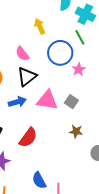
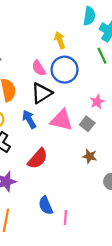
blue circle: (60, 53) -> (65, 70), moved
pink star: (79, 69) -> (97, 102), moved
blue arrow: (17, 102) -> (29, 119), turned -108

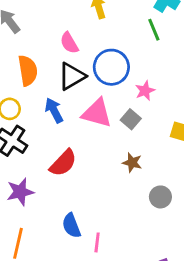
blue circle: (65, 70) -> (111, 67), moved

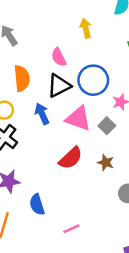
red semicircle: (63, 163) -> (71, 158), moved
blue semicircle: (71, 226) -> (37, 205), moved
pink line: (97, 242) -> (71, 229), turned 56

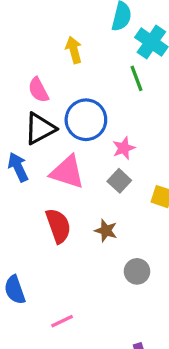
gray square: (107, 126) -> (119, 181), moved
red semicircle: (71, 158) -> (58, 226), turned -65

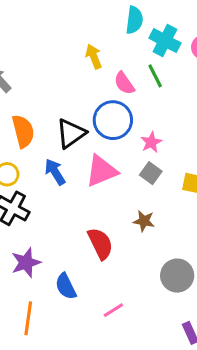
pink semicircle: (38, 90) -> (124, 83), moved
pink triangle: (67, 172) -> (101, 171), turned -33
red semicircle: (58, 226) -> (100, 244), moved
gray circle: (137, 271) -> (177, 276), moved, size x1.4

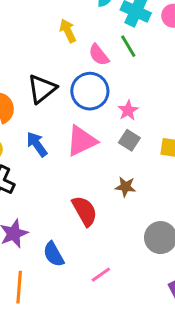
black triangle: (71, 133) -> (42, 89), moved

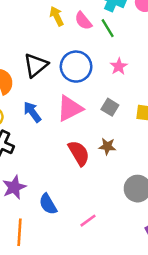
pink semicircle: (99, 55) -> (83, 21), moved
pink star: (128, 110) -> (119, 66), moved
red semicircle: (85, 211) -> (79, 153), moved

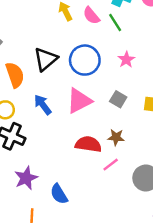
red semicircle: (79, 153) -> (88, 144), turned -50
pink line: (88, 221) -> (111, 165), moved

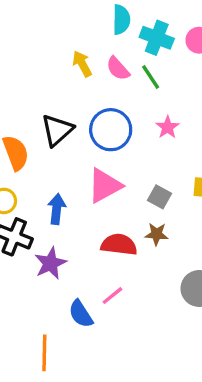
gray square: (118, 99) -> (159, 197), moved
blue arrow: (43, 105) -> (57, 209), moved, turned 45
pink line: (111, 165) -> (112, 296), moved
purple star: (26, 178) -> (50, 263), moved

